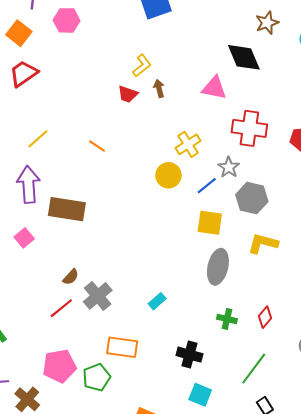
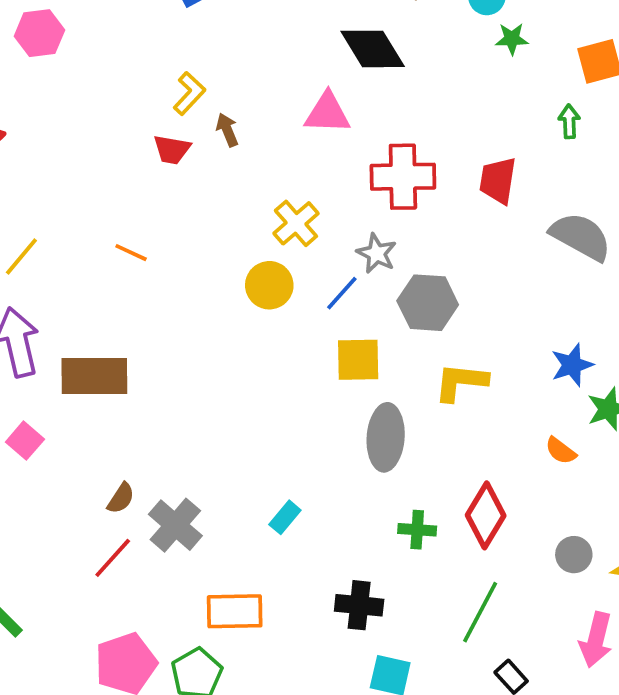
red diamond: (265, 317) -> (486, 515), size x1.6

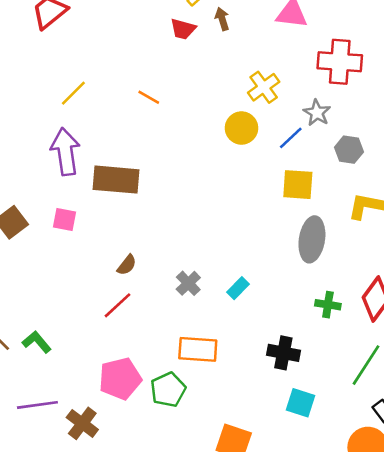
gray hexagon: (428, 303) -> (349, 150), size x0.7
pink square: (25, 441) -> (65, 220), turned -35
gray cross: (175, 525) -> (188, 283), moved, size x0.7

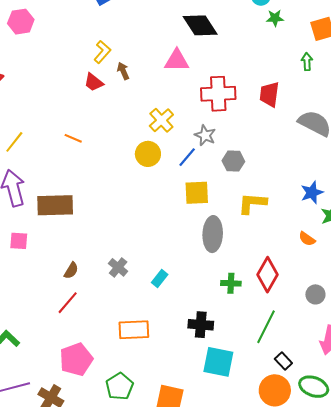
red trapezoid: (183, 29) -> (94, 82), turned 30
gray cross: (188, 283) -> (118, 267), moved
green pentagon: (168, 390) -> (119, 386), moved
cyan square: (301, 403) -> (218, 362), size x1.4

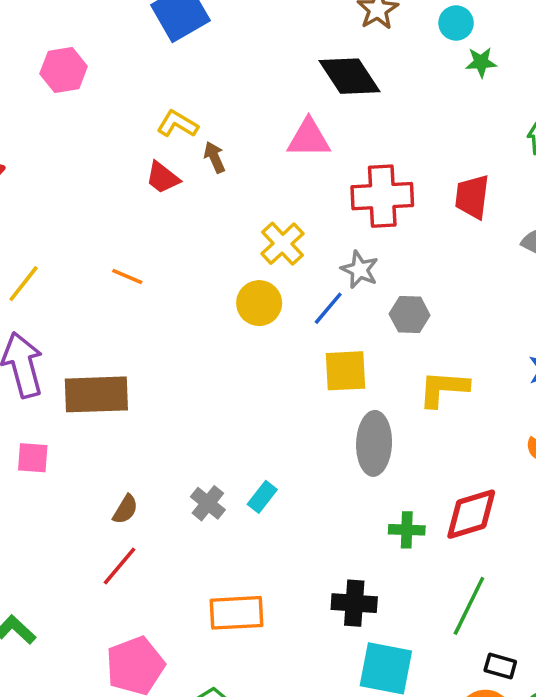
pink hexagon: (21, 22) -> (64, 70), moved
yellow L-shape: (102, 52) -> (177, 124), turned -100
red diamond: (268, 275) -> (471, 514), turned 44
cyan rectangle: (160, 279) -> (262, 497), moved
black rectangle: (283, 361) -> (500, 666), turned -30

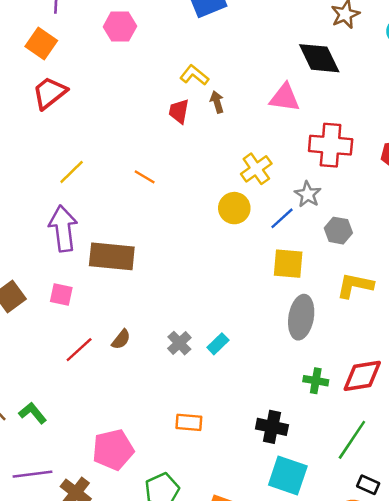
red trapezoid: (163, 178) -> (179, 111), turned 55
red line: (120, 566) -> (79, 350), moved
orange rectangle: (237, 613) -> (189, 422), size x0.7

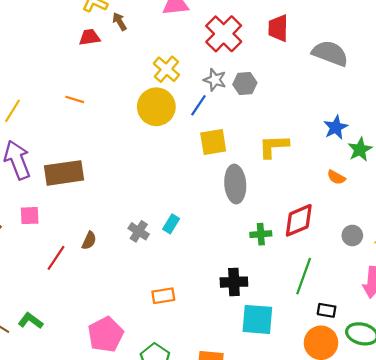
red trapezoid: (179, 111) -> (90, 37), turned 85
red cross: (331, 145) -> (224, 34), turned -36
yellow circle: (234, 208) -> (156, 107), size x1.4
gray hexagon: (338, 231) -> (245, 84), moved

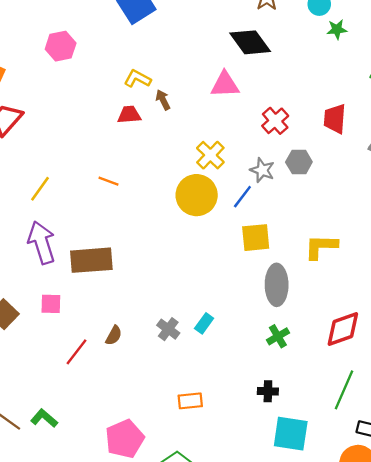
red cross: (224, 34) -> (275, 121), size x0.7
gray hexagon: (245, 84) -> (299, 162), moved
green cross: (261, 234) -> (278, 336), moved, turned -30
black cross: (234, 282) -> (268, 391), size x0.7

